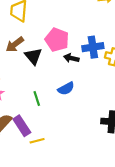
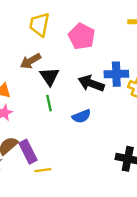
pink pentagon: (57, 40) -> (82, 36), moved
black arrow: (71, 58) -> (91, 83), size x1.5
green line: (37, 99) -> (49, 103), moved

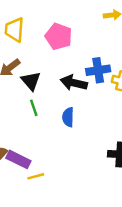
blue semicircle: (81, 116) -> (68, 117), turned 120
purple rectangle: (28, 152) -> (18, 159), turned -30

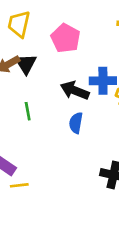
black triangle: (31, 81) -> (26, 64), moved
blue semicircle: (68, 117) -> (76, 123), moved

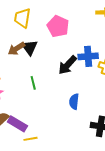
black arrow: (75, 90) -> (67, 65), turned -65
blue semicircle: (76, 123) -> (74, 102), moved

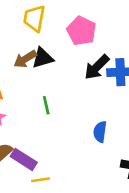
black triangle: (30, 47) -> (43, 58), turned 48
black arrow: (67, 65) -> (97, 67), moved

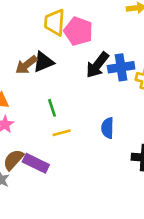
yellow trapezoid: (34, 18) -> (55, 22), moved
yellow line: (41, 180) -> (62, 133), moved

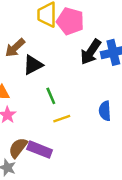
black triangle: (43, 62) -> (33, 65), moved
brown arrow: (26, 65) -> (15, 48), moved

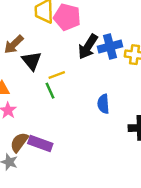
black triangle: (33, 65) -> (32, 61), turned -40
yellow line: (62, 119) -> (57, 75), moved

